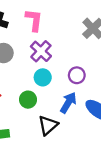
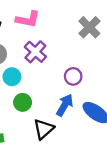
pink L-shape: (34, 20) -> (28, 19), turned 95
cyan circle: (43, 77) -> (12, 77), moved

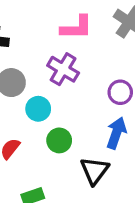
pink L-shape: (28, 19) -> (76, 27), moved

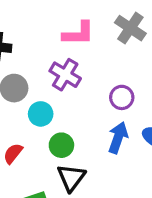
black triangle: (95, 171) -> (71, 178), moved

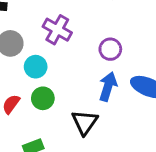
green circle: (61, 145) -> (43, 98), moved
black triangle: (71, 178) -> (85, 122), moved

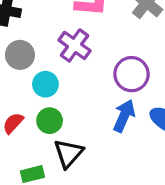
purple circle: (110, 49) -> (132, 74), size x1.4
black triangle: (85, 122) -> (68, 153), moved

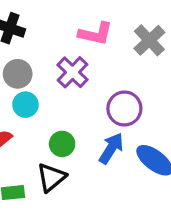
cyan circle: (45, 84) -> (25, 105), moved
green circle: (50, 121) -> (62, 144), moved

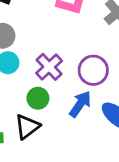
purple cross: (73, 72) -> (49, 67), moved

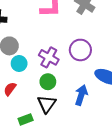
blue arrow: (80, 104) -> (81, 95), moved

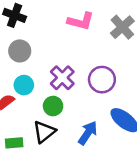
cyan circle: (19, 64) -> (24, 85), moved

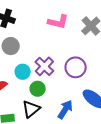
cyan circle: (24, 85) -> (23, 72), moved

